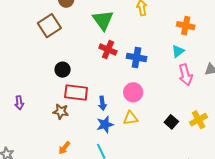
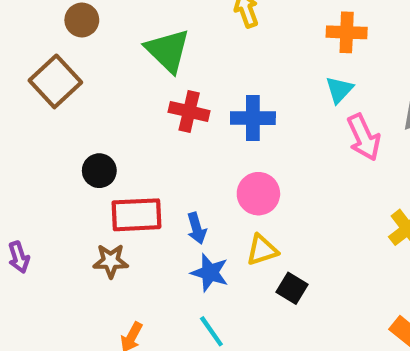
black square: (171, 122) -> (292, 288), moved
blue star: (105, 124) -> (210, 273), turned -30

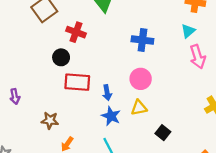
red cross: (189, 111) -> (76, 32), moved
brown star: (111, 261) -> (50, 120), moved
black square: (292, 288) -> (163, 133), moved

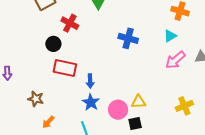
pink arrow: (198, 57) -> (175, 60), turned 60
pink circle: (141, 79) -> (118, 110), moved
yellow triangle: (139, 108) -> (138, 102), moved
black square: (163, 133) -> (135, 123), turned 32

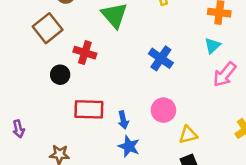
blue cross: (128, 38) -> (161, 58), turned 30
black circle: (53, 44) -> (60, 75), moved
pink circle: (118, 110) -> (163, 110), moved

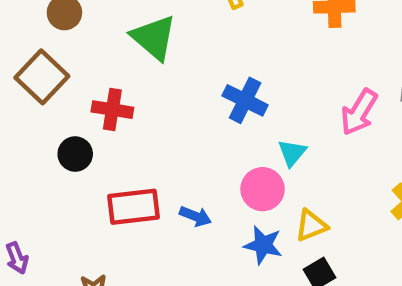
cyan triangle: (212, 46) -> (292, 153), moved
blue arrow: (123, 120) -> (196, 216), turned -48
blue star: (129, 146) -> (263, 245), moved

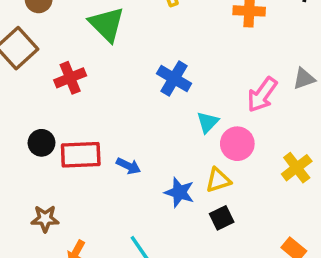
red cross: (112, 110) -> (70, 78), turned -36
black circle: (75, 154) -> (42, 143), moved
pink circle: (262, 189) -> (237, 144), moved

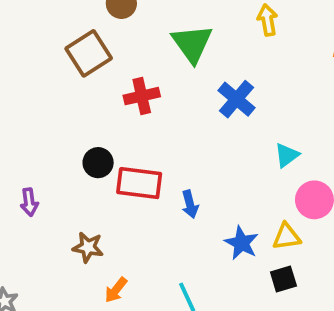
blue cross: (174, 79) -> (237, 99), moved
cyan triangle: (208, 122) -> (287, 155), moved
blue arrow: (129, 166) -> (190, 204), turned 40

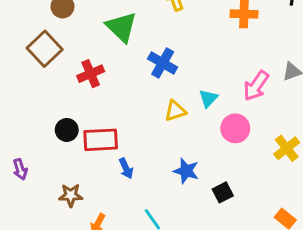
blue arrow: (190, 204) -> (126, 168), moved
yellow triangle: (287, 237) -> (175, 111), moved

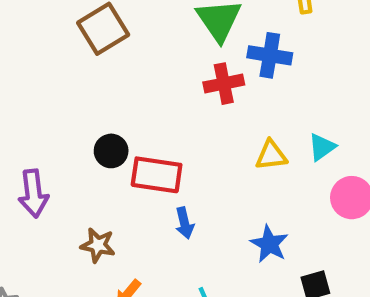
blue cross: (163, 63) -> (270, 55), moved, turned -32
red cross: (91, 74) -> (224, 84), moved
purple arrow: (20, 169) -> (33, 194), size x1.5

